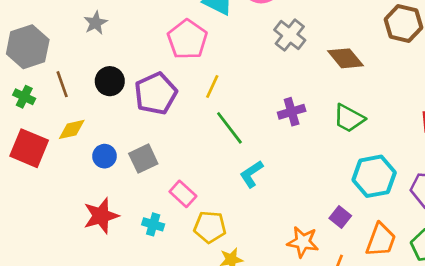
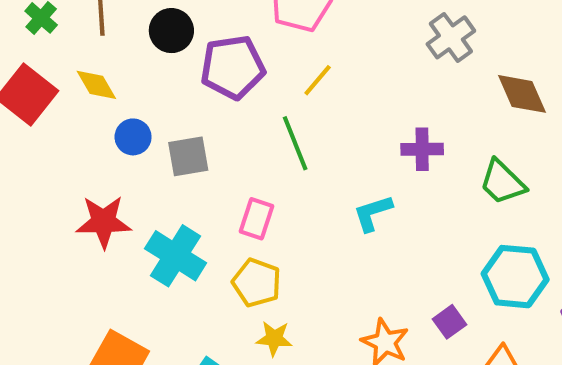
green line: (229, 128) -> (295, 143), moved
yellow diamond: (72, 129) -> (96, 85), turned 56
cyan L-shape: (251, 174) -> (373, 213), moved
pink rectangle: (183, 194) -> (257, 219), moved, turned 50
cyan cross: (153, 224) -> (176, 256), size x1.8

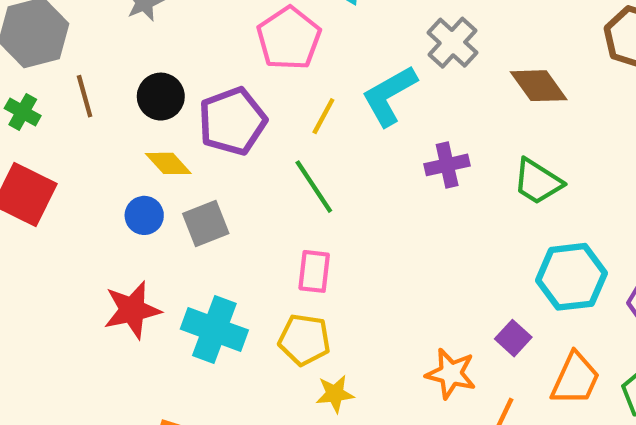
yellow diamond: (96, 85) -> (168, 163), moved
cyan L-shape: (373, 213) -> (389, 96), moved, size x1.4
pink rectangle: (257, 219) -> (314, 271), moved

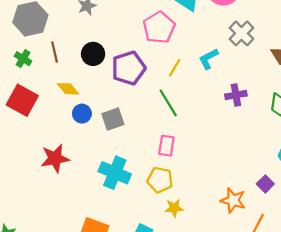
cyan L-shape: (389, 96) -> (208, 59), size x0.7
yellow diamond: (168, 163) -> (68, 89), moved
red star: (132, 310) -> (55, 158), moved

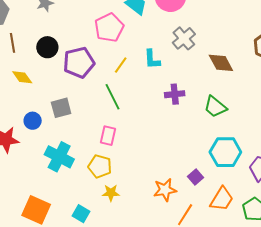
cyan L-shape: (208, 59) -> (152, 59), turned -70
blue circle: (82, 114) -> (33, 121), moved
orange star: (233, 200) -> (165, 190), turned -30

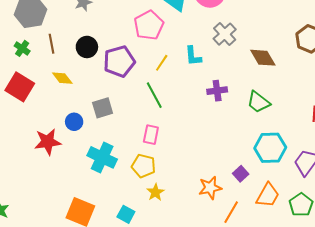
yellow star: (111, 193) -> (155, 192), turned -30

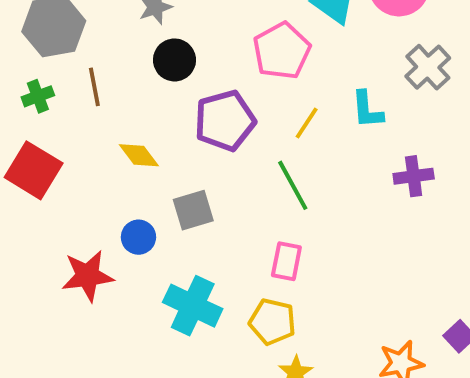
black circle: (87, 47) -> (174, 60), moved
green cross: (22, 48) -> (38, 96), turned 35
yellow diamond: (62, 78) -> (139, 155), moved

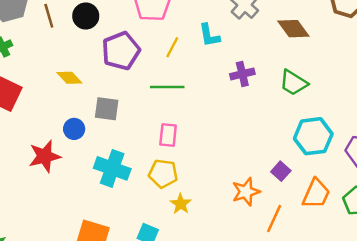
brown line: (94, 87) -> (49, 16), moved
green line: (293, 185) -> (167, 87), turned -56
gray square: (193, 210) -> (107, 109), turned 30

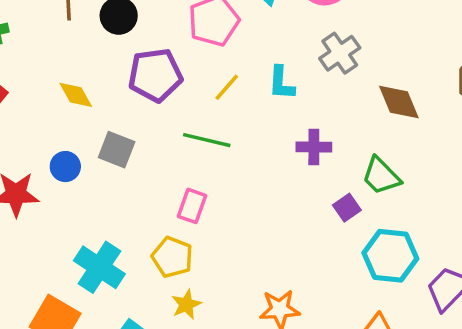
cyan cross: (112, 168) -> (99, 267), moved
purple square: (281, 171) -> (347, 208), moved

